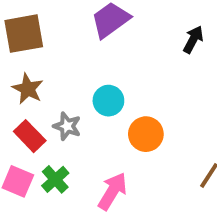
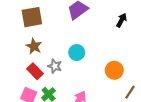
orange circle: (146, 134) -> (114, 70), moved

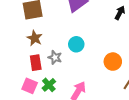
red rectangle: (35, 71) -> (36, 63), turned 35

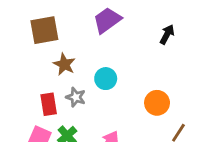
brown star: (35, 38) -> (64, 64), moved

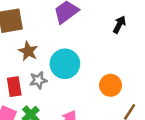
cyan circle: (106, 79) -> (65, 64), size x1.5
gray star: (76, 97) -> (38, 80), turned -30

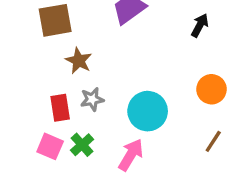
cyan circle: (65, 64) -> (148, 111), moved
orange circle: (111, 85) -> (212, 89), moved

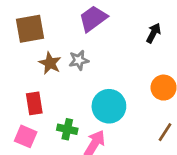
gray star: (92, 99) -> (79, 60), moved
green cross: (82, 145) -> (67, 129), moved, turned -36

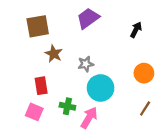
gray star: (79, 60) -> (86, 64), moved

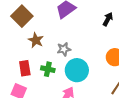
brown square: (38, 26) -> (22, 16), turned -35
green cross: (67, 106) -> (48, 69), moved

